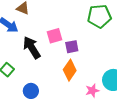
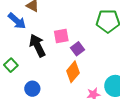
purple square: (72, 47) -> (78, 49), turned -32

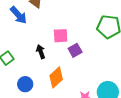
black arrow: (37, 46) -> (41, 52), moved, size x0.6
orange diamond: (73, 72) -> (56, 77), moved

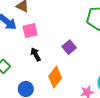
pink square: (61, 36) -> (30, 31), moved

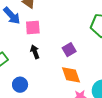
orange diamond: (55, 77) -> (71, 75), moved, turned -65

